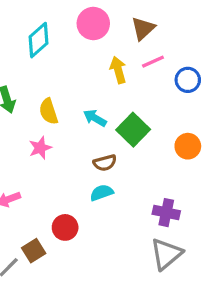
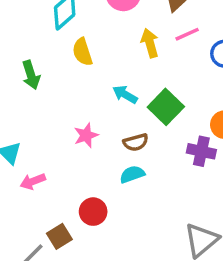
yellow semicircle: (49, 111) -> (82, 52), moved
pink star: (40, 148) -> (86, 135), moved
purple cross: (166, 213) -> (201, 151), moved

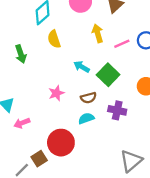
pink line: (187, 34) -> (122, 44), moved
purple cross: (201, 151) -> (117, 110), moved
red circle: (93, 212) -> (61, 143), size x1.5

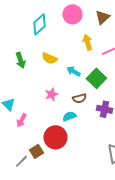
yellow semicircle: (54, 39) -> (49, 58), moved, turned -49
cyan semicircle: (86, 118) -> (69, 116), moved
pink arrow: (22, 123) -> (21, 120), turned -40

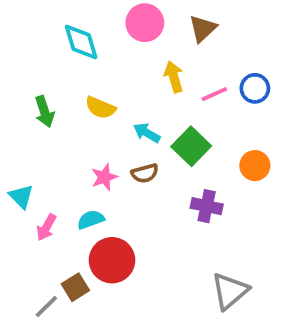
cyan diamond: (39, 24) -> (81, 42), turned -65
brown semicircle: (79, 98) -> (145, 173), moved
cyan semicircle: (69, 116) -> (91, 220), moved

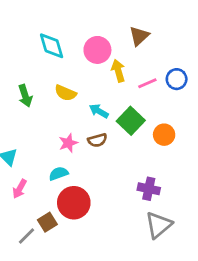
pink circle: (145, 23) -> (97, 50), moved
orange circle: (255, 166) -> (164, 135), moved
purple cross: (207, 206) -> (149, 189), moved
pink arrow: (46, 227) -> (20, 189), moved

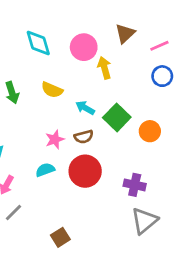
pink line: (147, 83) -> (159, 46), moved
red circle: (74, 203) -> (85, 171), moved
brown square: (47, 222) -> (60, 237), moved
gray line: (27, 236) -> (13, 212), moved

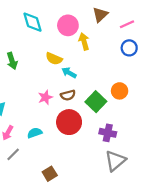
yellow semicircle: (52, 90) -> (54, 59), moved
green square: (117, 117) -> (96, 102), moved
cyan semicircle: (45, 170) -> (35, 133), moved

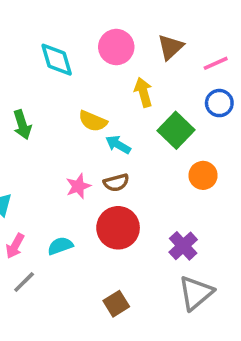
pink circle: (68, 25) -> (116, 47), moved
green square: (96, 102) -> (176, 130), moved
purple cross: (108, 133) -> (183, 246), turned 35
brown square: (50, 174) -> (116, 304), moved

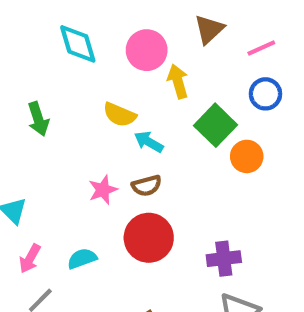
pink circle: (116, 47) -> (147, 50), moved
orange circle: (203, 175) -> (247, 156), moved
purple cross: (183, 246) -> (224, 259), turned 36

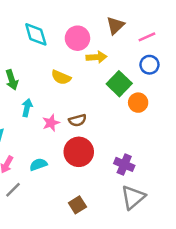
yellow arrow: (178, 81) -> (96, 57), turned 102
cyan arrow: (149, 142) -> (27, 108), moved, turned 72
purple cross: (224, 259) -> (124, 164), turned 30

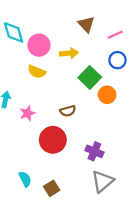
brown triangle: (115, 26) -> (86, 24), turned -30
pink circle: (77, 38) -> (39, 45), moved
brown semicircle: (77, 120) -> (68, 111), moved
cyan semicircle: (38, 164) -> (25, 179), moved, turned 84

